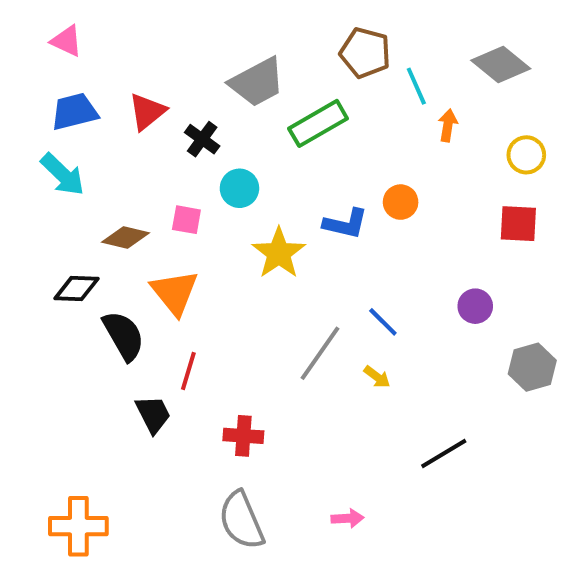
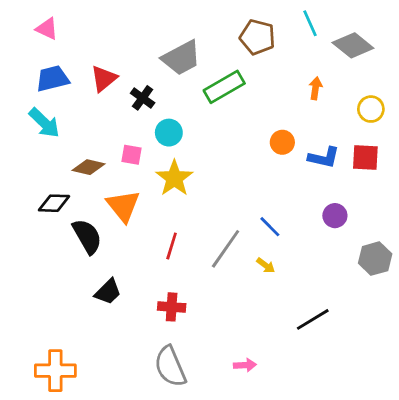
cyan line: (416, 86) -> (310, 23), moved
blue L-shape: (346, 224) -> (324, 157), moved
yellow star: (279, 253) -> (174, 178), moved
red line: (188, 371) -> (172, 246), moved
black trapezoid: (153, 414) -> (108, 292), turned 72

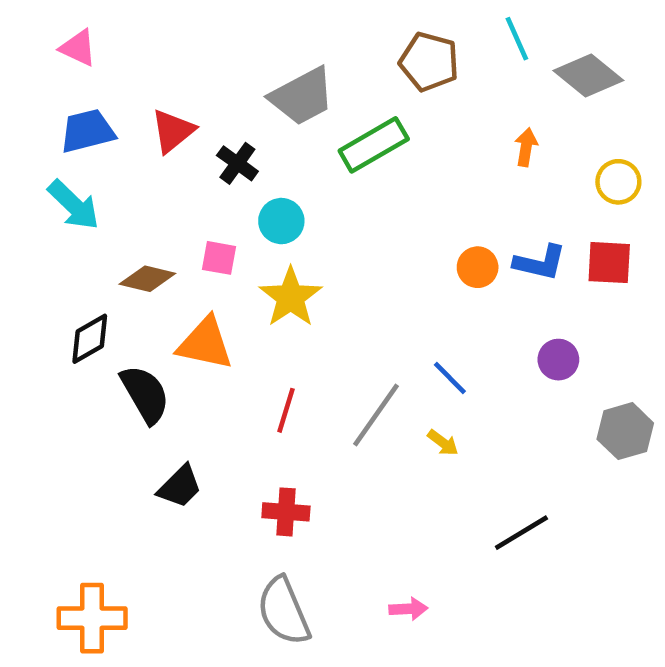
orange circle: (282, 142) -> (478, 267), moved
black diamond: (54, 203) -> (90, 339), turned -32
orange triangle: (123, 206) -> (205, 343), turned -39

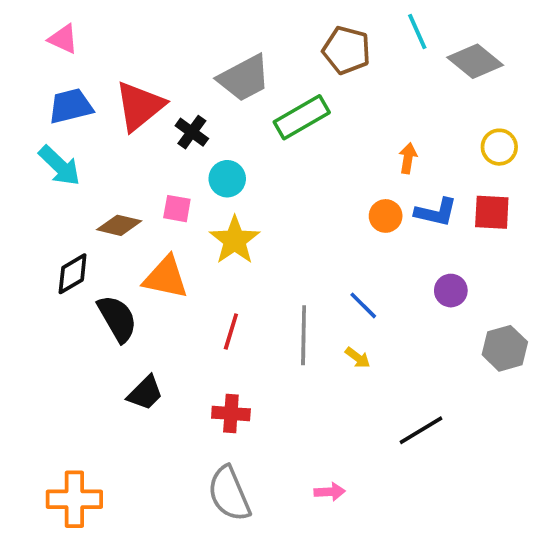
red triangle: (173, 131) -> (140, 106), size x1.4
orange arrow: (526, 147) -> (408, 158), moved
gray line: (376, 415) -> (304, 335), turned -34

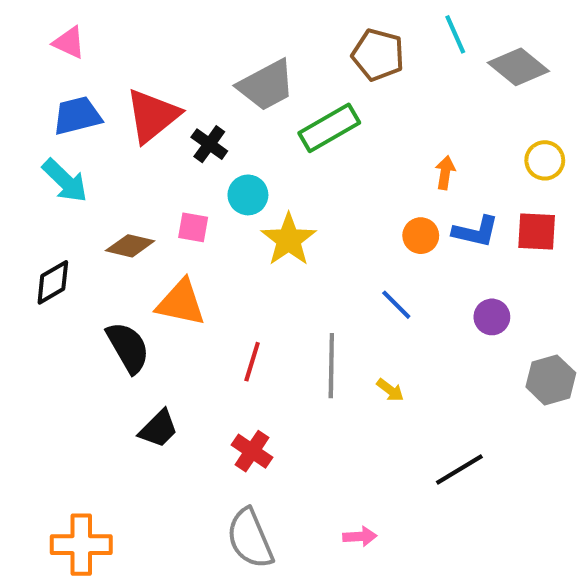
yellow star: (235, 240) -> (289, 240), moved
black diamond: (73, 274) -> (53, 282), moved
blue line: (363, 305) -> (396, 305), moved
red cross: (231, 414) -> (252, 451), turned 30

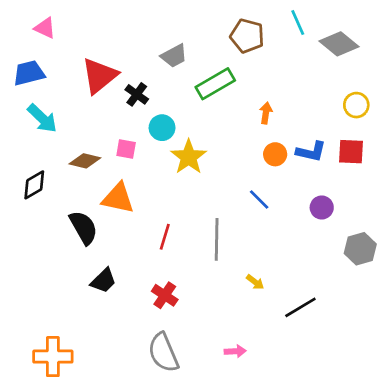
gray trapezoid: (266, 85) -> (174, 56), size x0.7
blue trapezoid: (77, 116) -> (29, 73), moved
orange arrow: (445, 173) -> (266, 113), moved
yellow arrow: (390, 390) -> (255, 282), moved

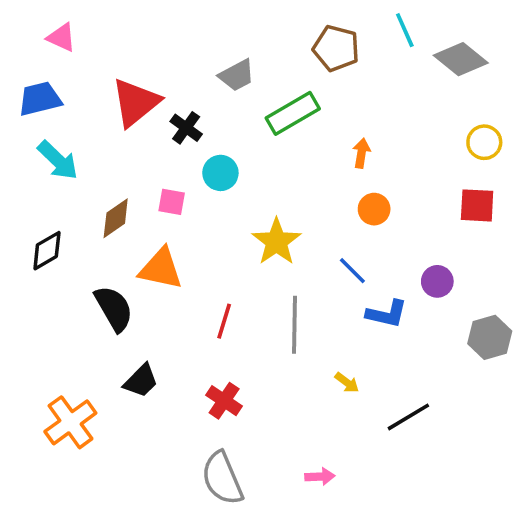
blue L-shape: (311, 152) -> (387, 314), moved
yellow star: (189, 157) -> (276, 242), moved
brown diamond: (85, 161) -> (116, 218), turned -48
orange cross: (53, 357) -> (70, 422), moved, turned -36

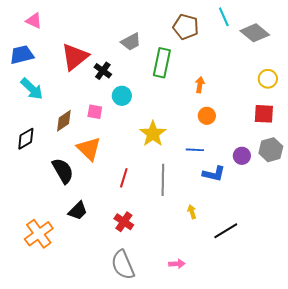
green rectangle: (293, 113) -> (162, 63), turned -48
orange triangle: (161, 269) -> (89, 149), turned 32
blue line: (352, 271) -> (195, 150), turned -42
gray hexagon: (490, 337) -> (271, 150), moved
yellow arrow: (347, 383) -> (192, 212), turned -144

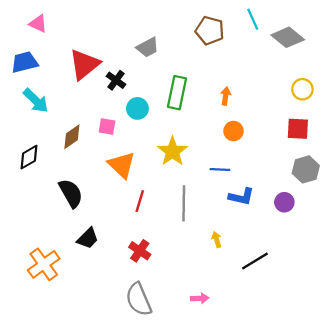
green rectangle: (162, 63) -> (177, 93), moved
orange triangle: (89, 149) -> (122, 165), moved
purple circle: (242, 156) -> (284, 202), moved

